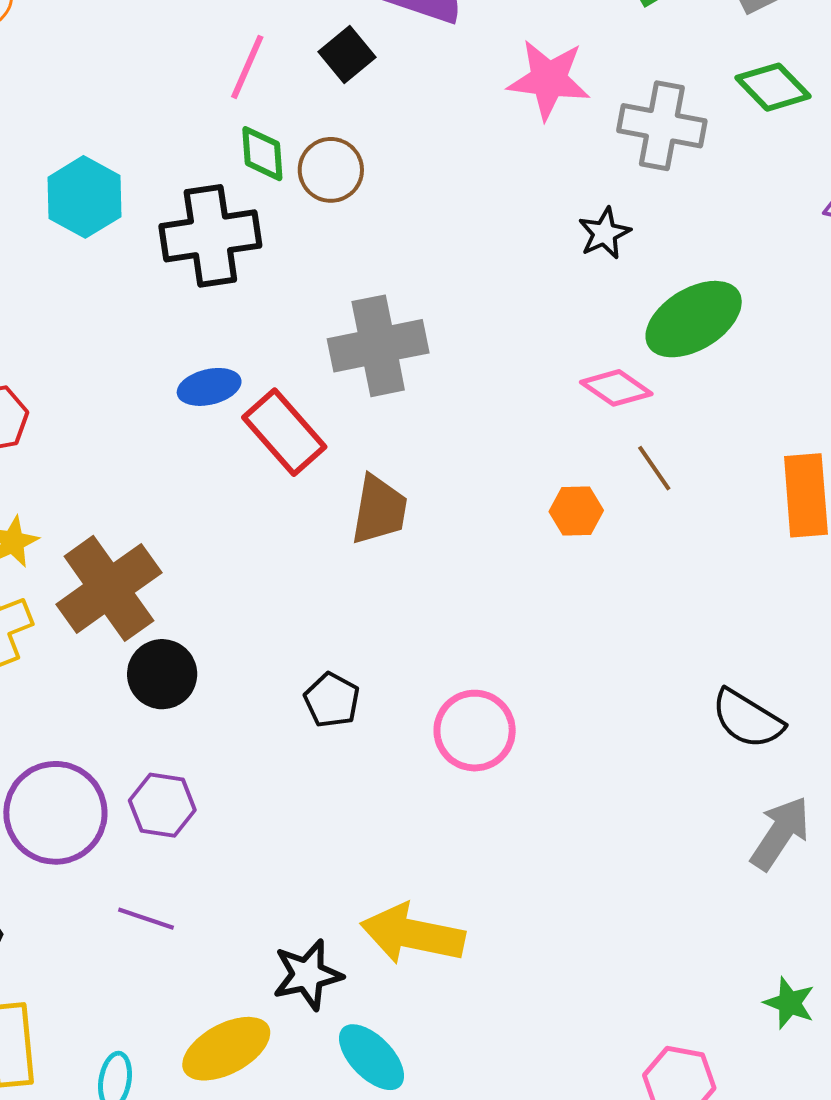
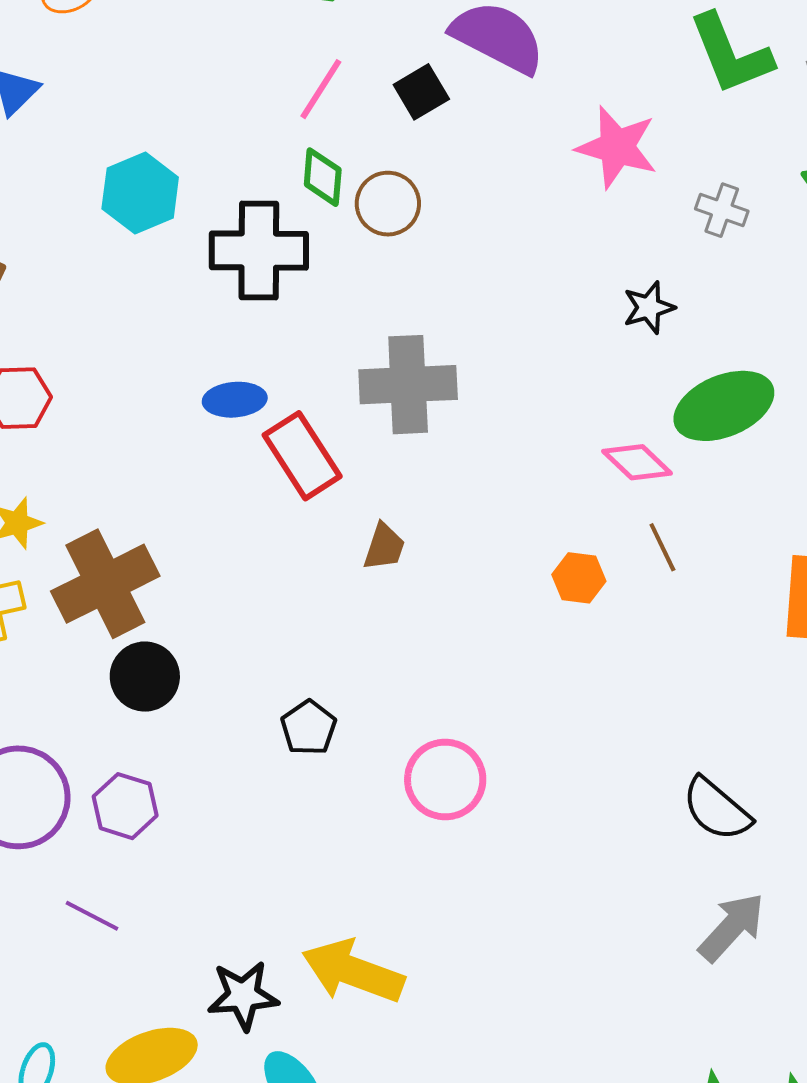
gray cross: (662, 126) -> (722, 210), size x0.6
brown trapezoid: (379, 510) -> (384, 547), size x0.7

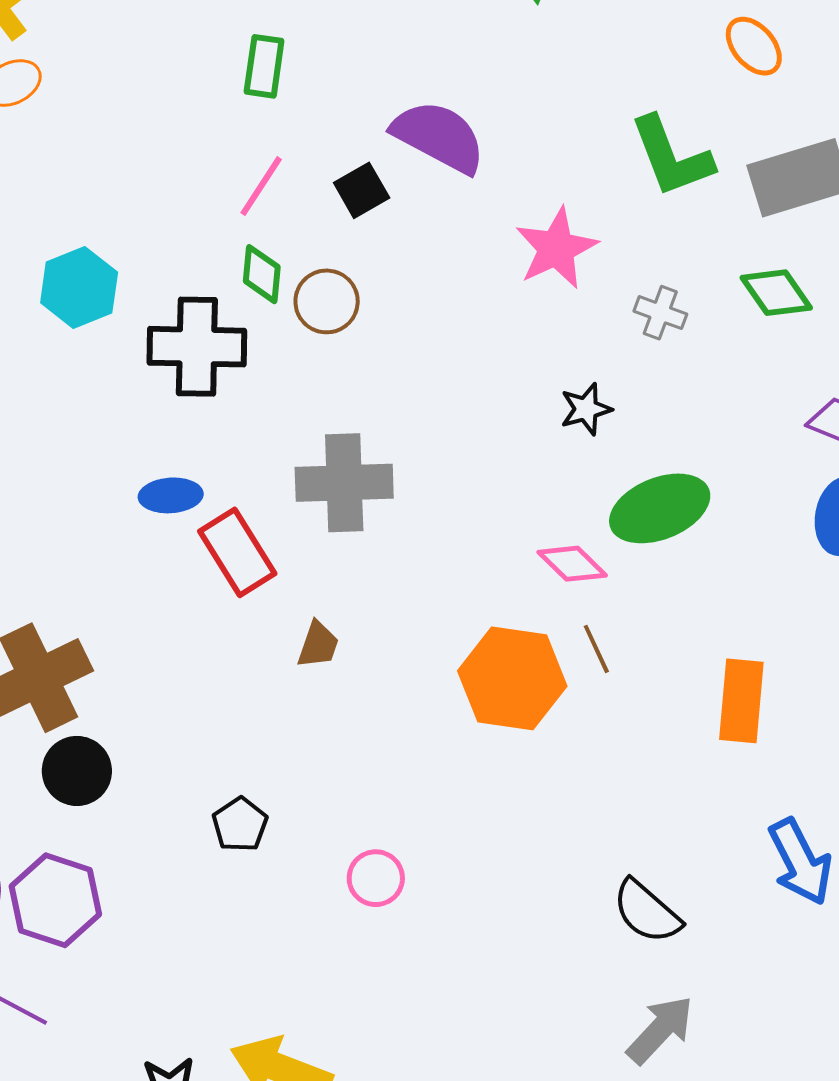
pink star: (617, 147) -> (556, 248), turned 30
orange hexagon: (579, 578) -> (512, 678), size x2.0
pink circle: (445, 780) -> (376, 878), size x0.7
purple hexagon: (125, 806) -> (55, 900), size x1.4

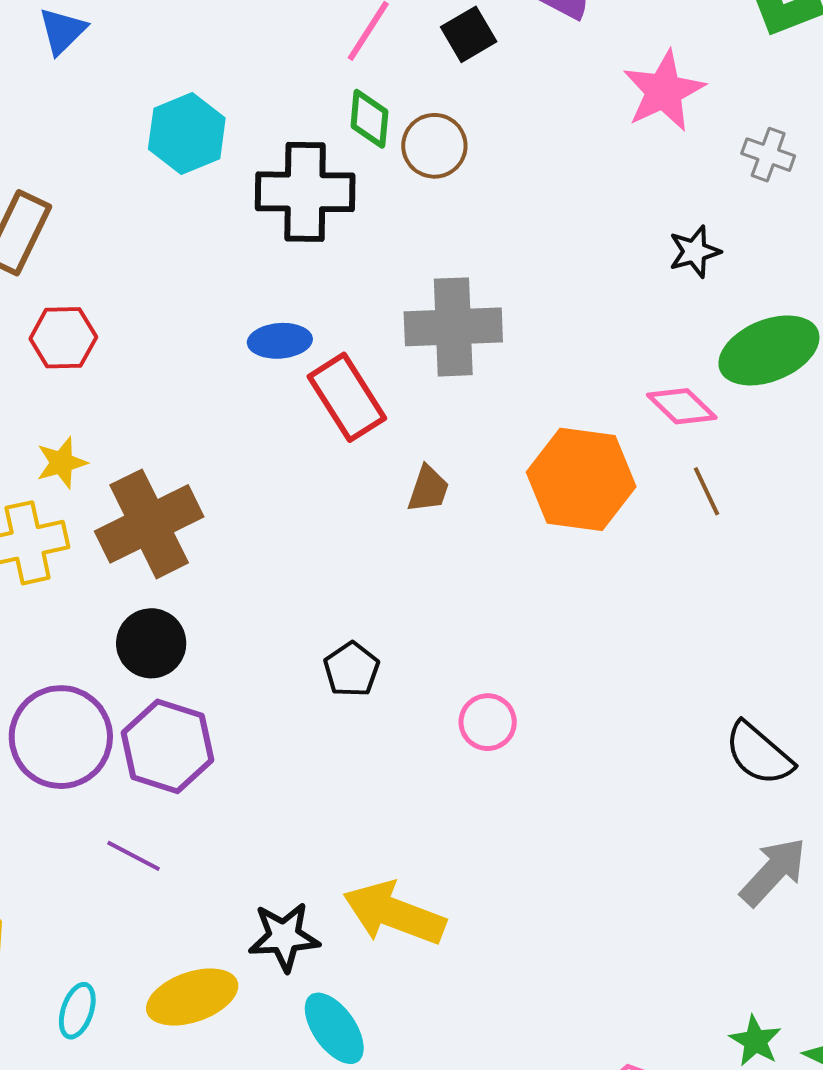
orange hexagon: (512, 678) -> (581, 479), moved
black circle: (77, 771) -> (151, 643), moved

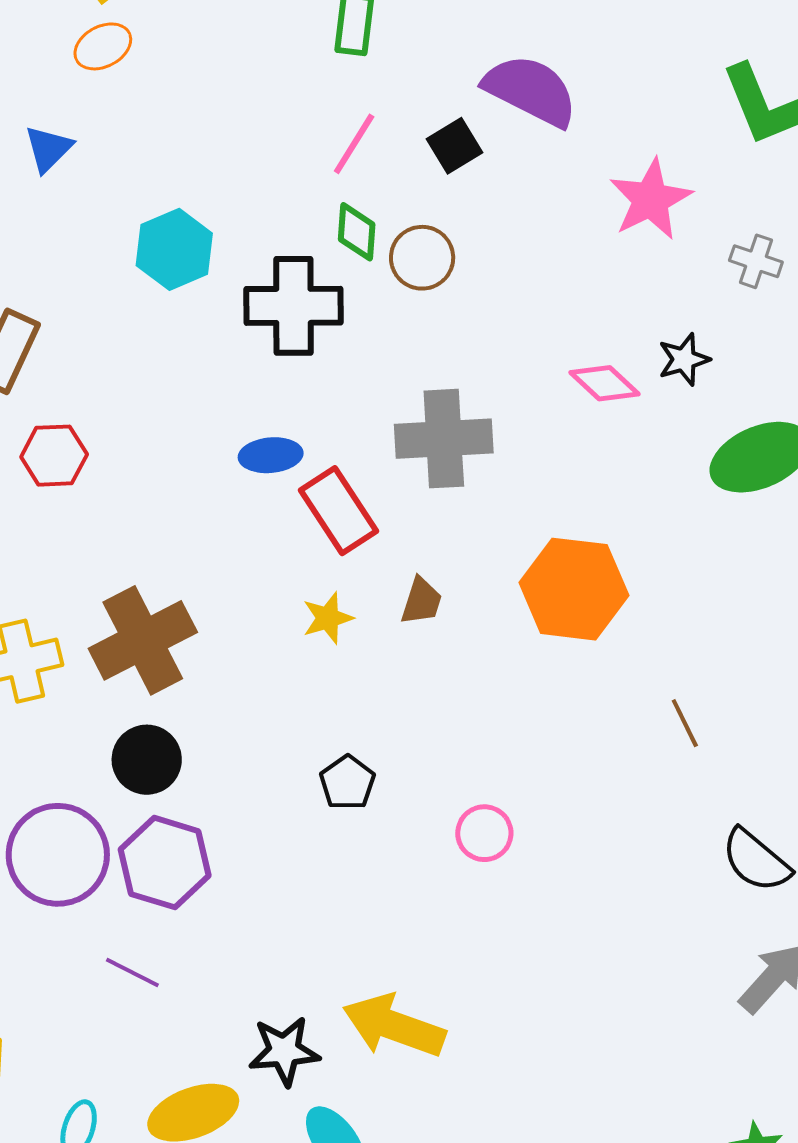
pink diamond: (682, 406) -> (604, 383), moved
yellow star: (62, 463) -> (328, 618), moved
brown line: (707, 491) -> (685, 723), moved

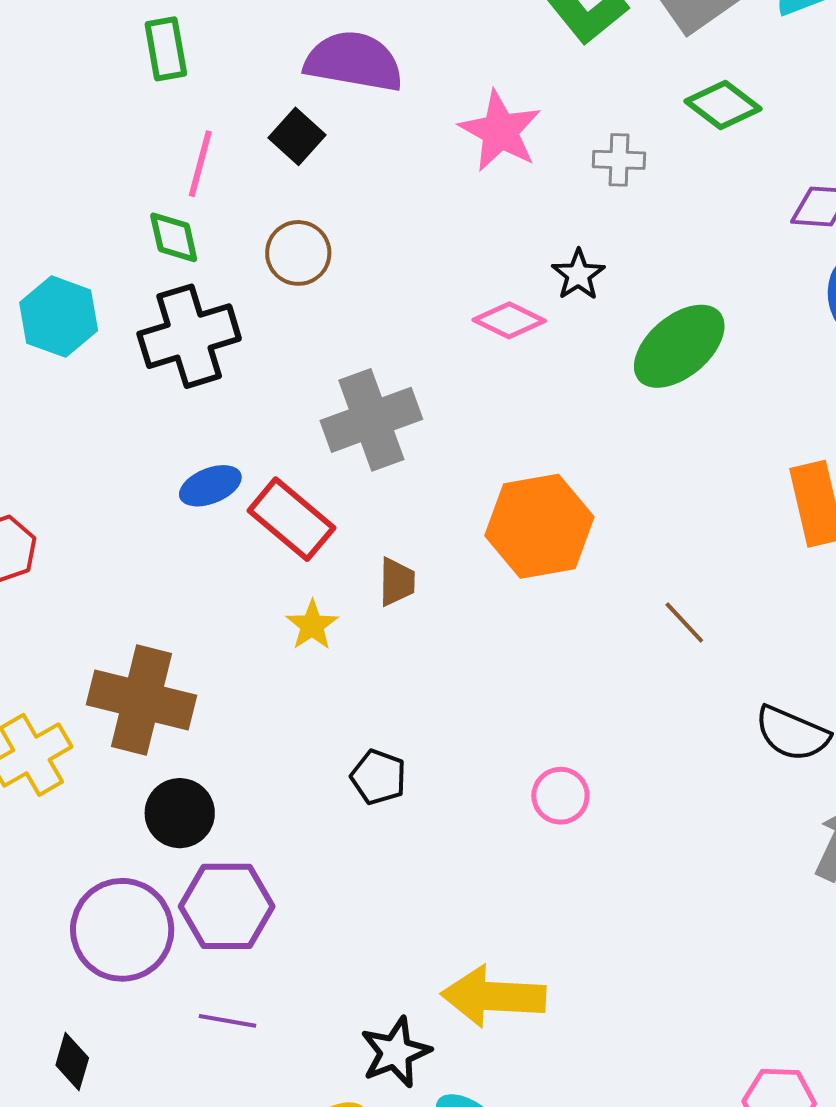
green diamond: (357, 232) -> (174, 237), moved
brown cross: (143, 640) -> (141, 700), turned -32
pink circle: (484, 833) -> (560, 796), moved

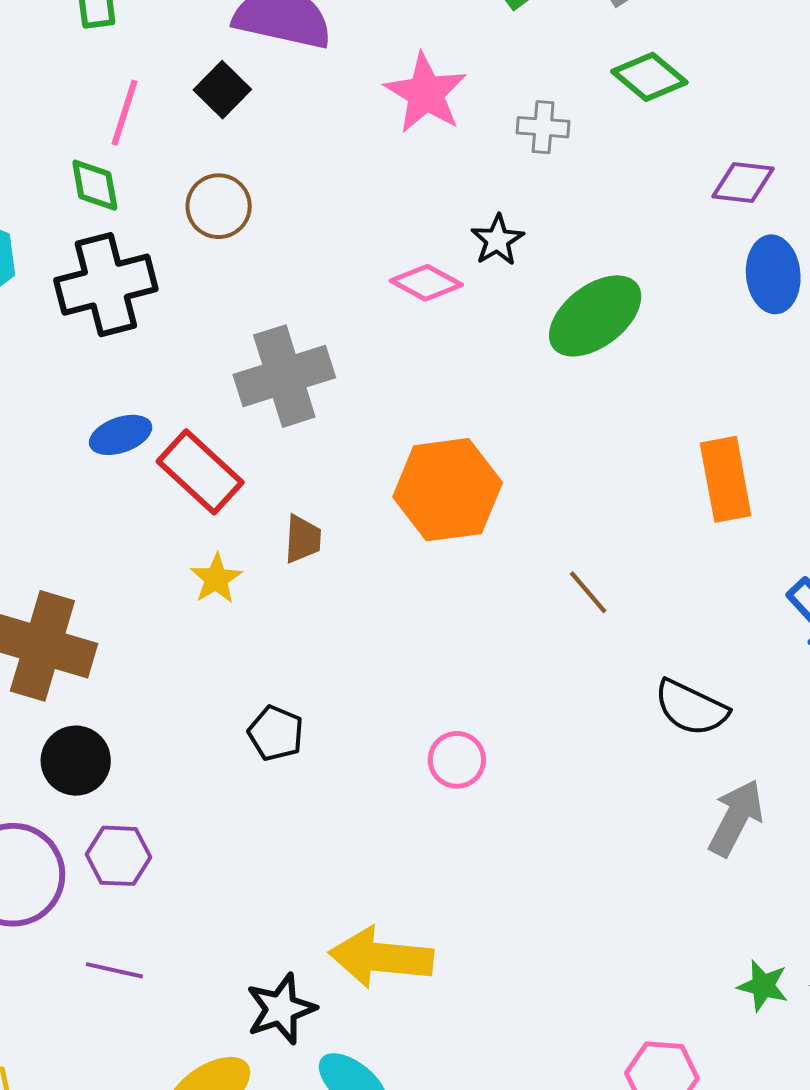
purple hexagon: (227, 906) -> (119, 856), size x0.7

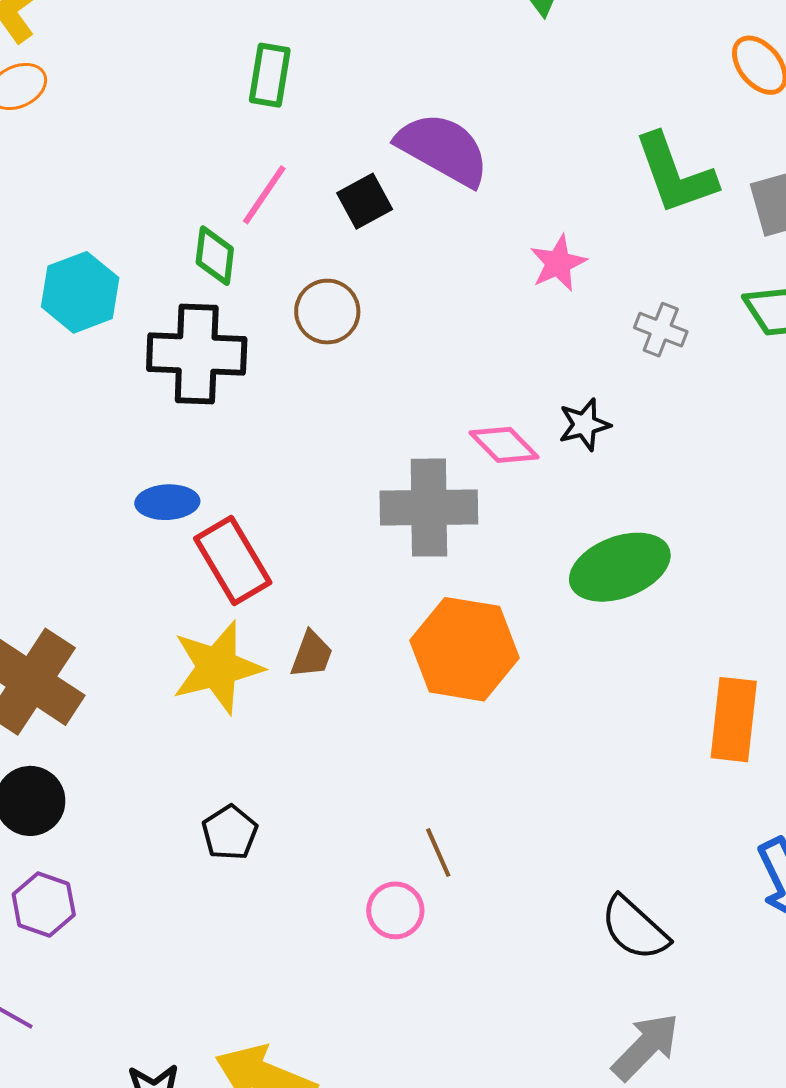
pink star: (426, 93) -> (558, 263), size x0.7
green ellipse: (595, 316) -> (620, 567), moved
gray cross: (284, 376) -> (429, 508), moved
yellow star: (216, 579) -> (217, 667), size x1.8
brown line: (588, 592) -> (438, 853), moved

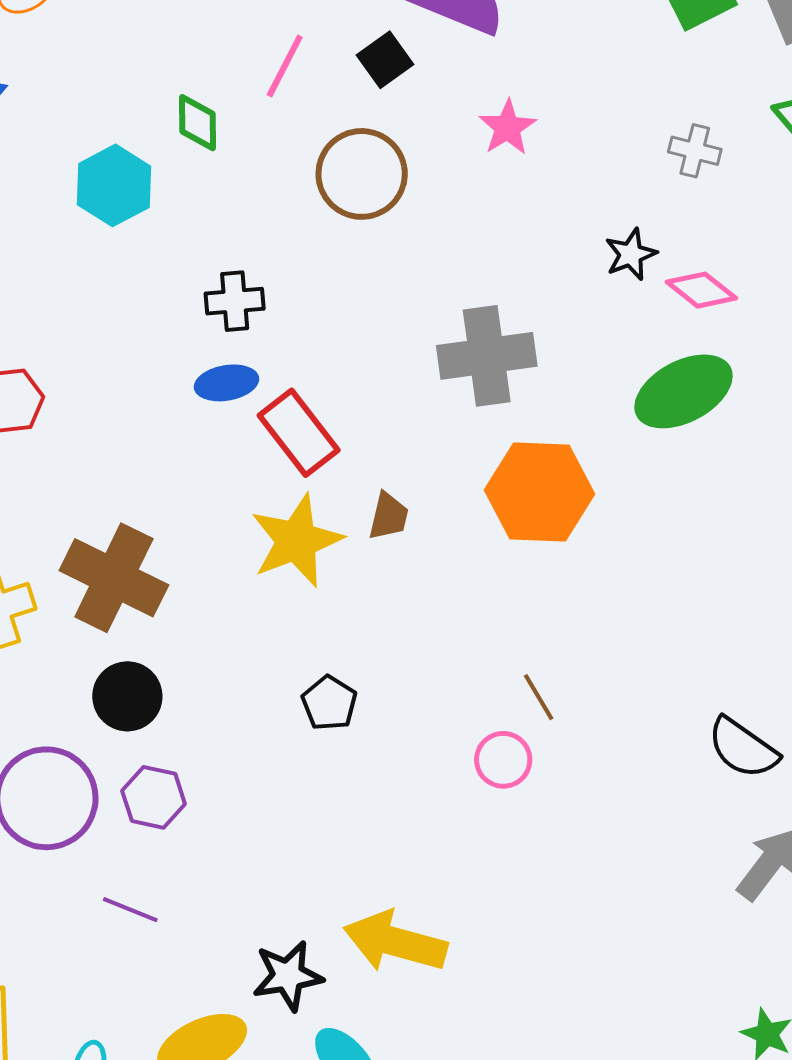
green diamond: (215, 256) -> (197, 123), moved
pink star: (558, 263) -> (507, 128), moved
brown circle: (327, 312) -> (362, 174), size x1.4
black cross: (197, 354) -> (235, 301), moved, size x0.6
pink diamond: (504, 445) -> (701, 290), moved

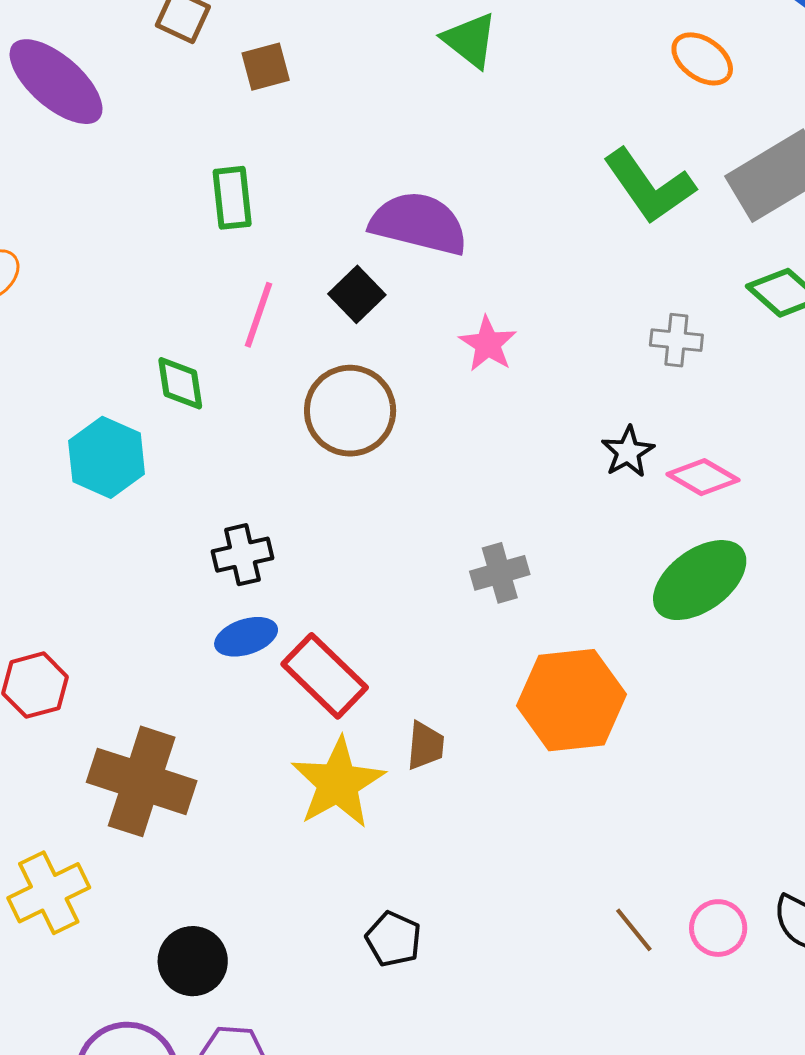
gray cross: (487, 356) -> (500, 573), size x0.6
brown cross: (114, 578) -> (142, 781), moved
brown line: (539, 697) -> (634, 930), moved
pink circle: (503, 760) -> (718, 928), moved

